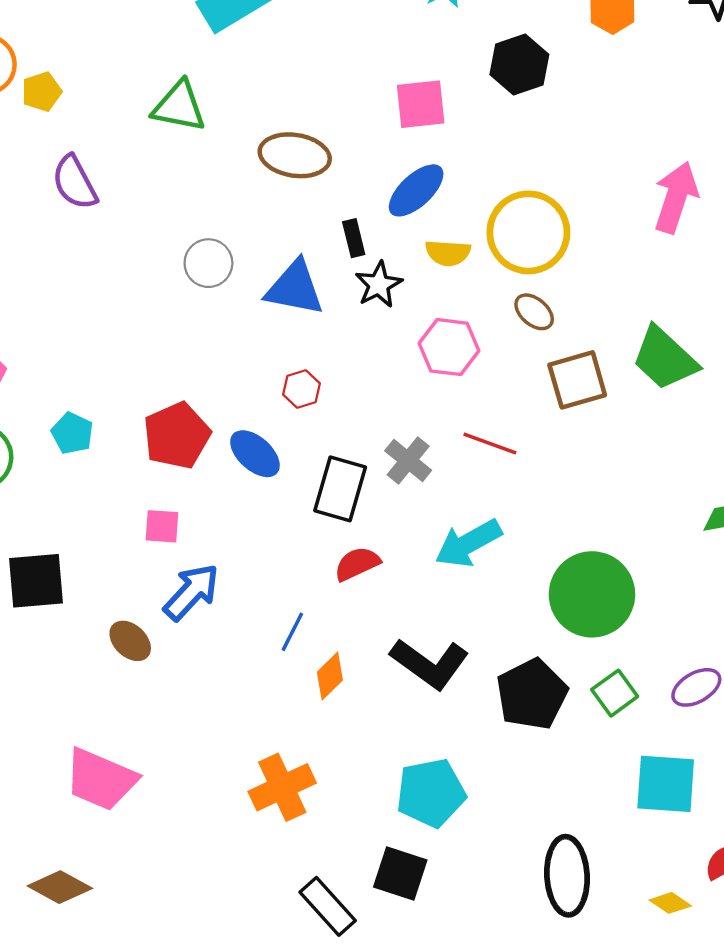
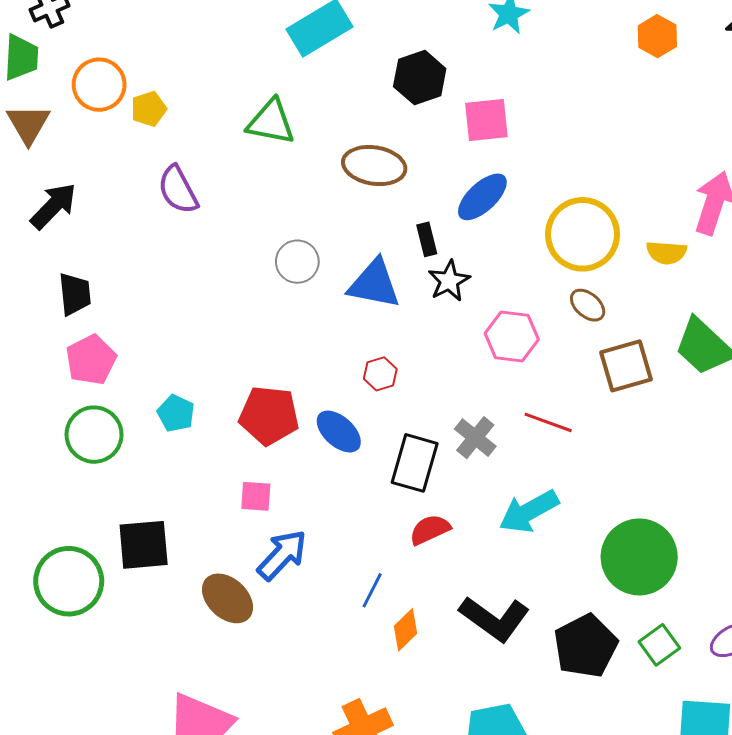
black hexagon: (519, 65) -> (420, 78), moved
yellow semicircle: (448, 253) -> (666, 253), moved
red pentagon: (177, 436) -> (269, 415), turned 30
brown ellipse: (130, 641) -> (228, 598), size x1.4

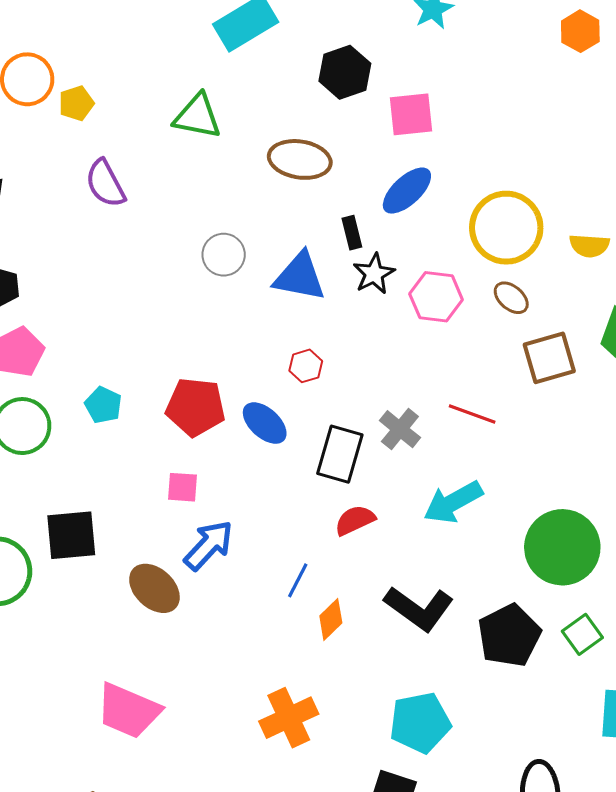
pink hexagon: (512, 336) -> (436, 297), moved

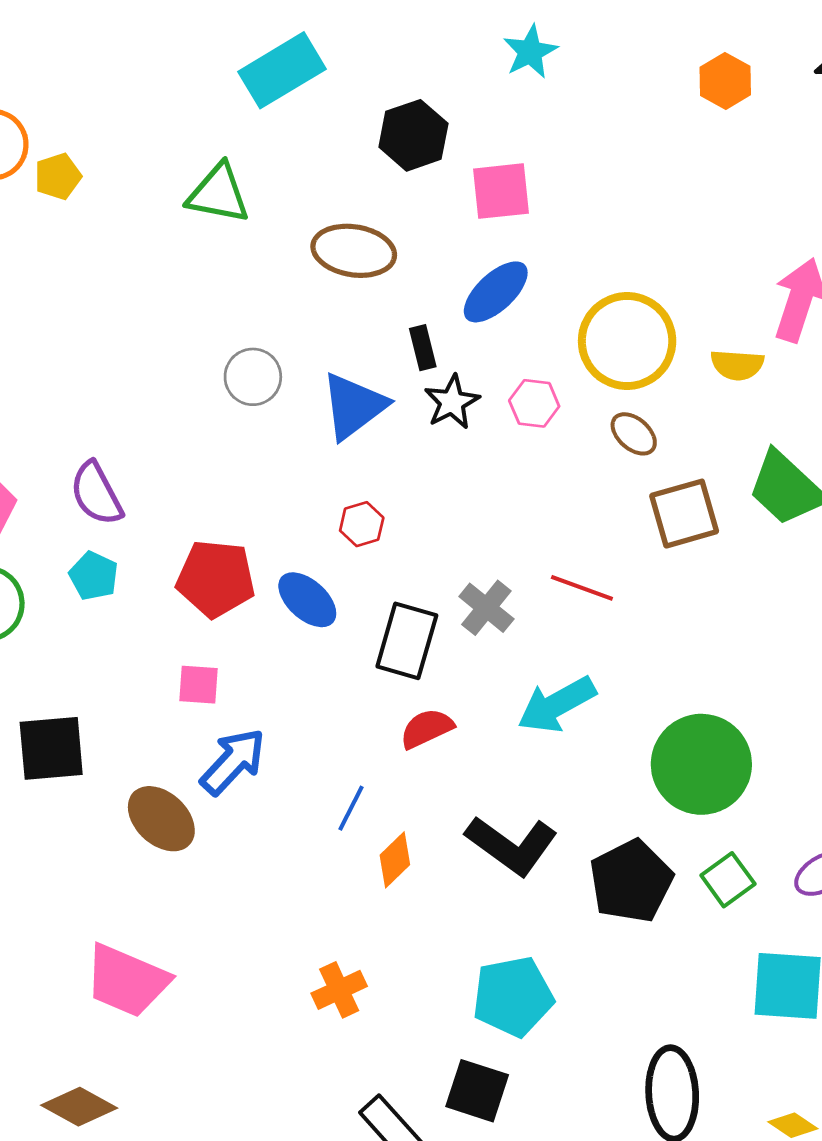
purple semicircle: (105, 184) -> (96, 494), moved
blue triangle: (300, 277) -> (354, 406), turned -48
pink hexagon: (436, 297) -> (534, 403), moved, size x0.7
orange cross: (289, 718) -> (339, 990), size x0.7

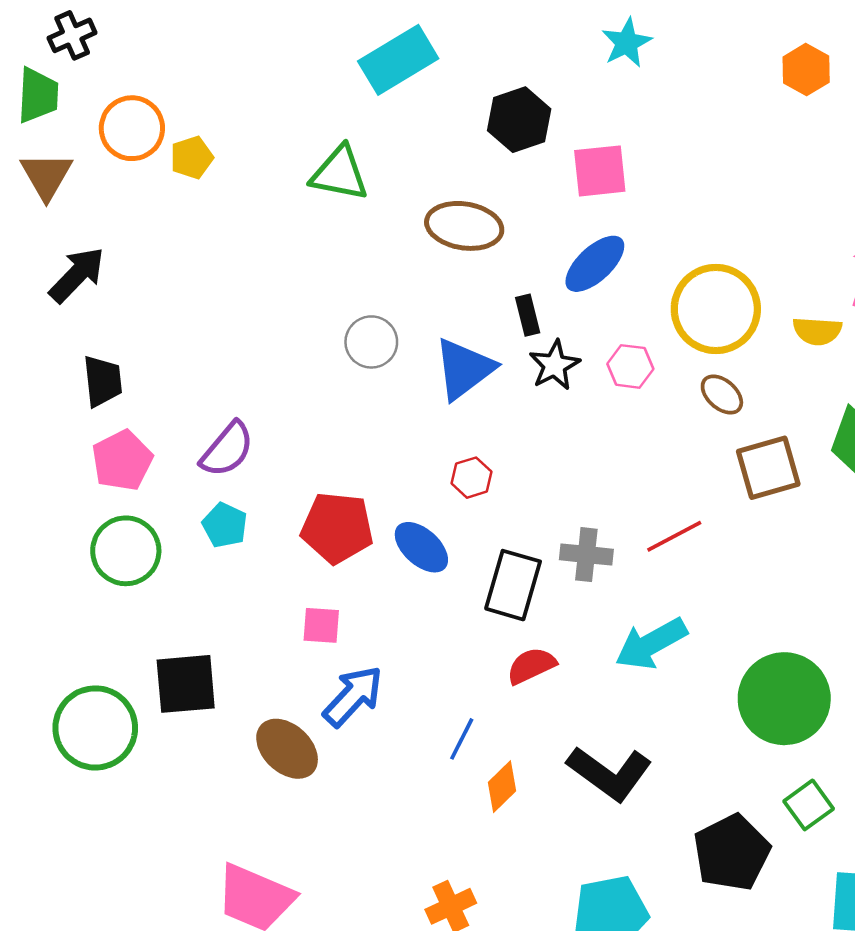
purple semicircle: (96, 494) -> (227, 449), turned -112
red line: (582, 588) -> (674, 536), turned -48
gray cross: (486, 608) -> (586, 555), turned -33
black pentagon: (631, 881) -> (732, 853), moved

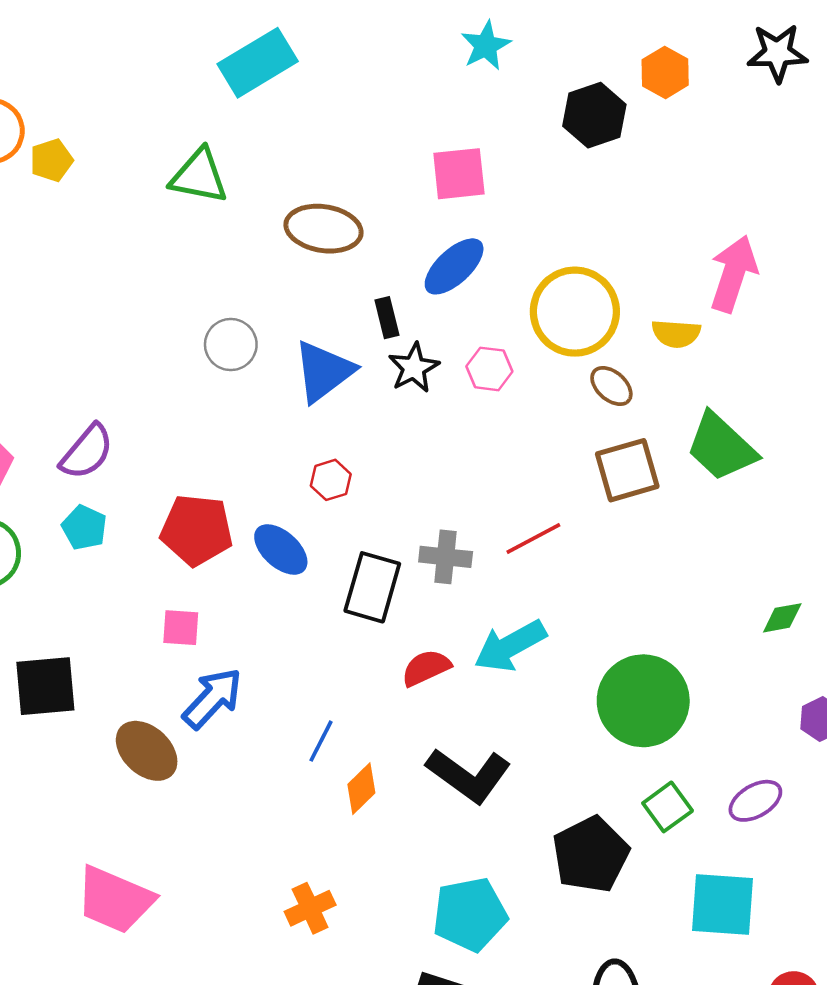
black hexagon: (519, 120) -> (594, 115), moved
brown ellipse: (722, 394) -> (611, 386), moved
red semicircle: (531, 666) -> (426, 668), moved

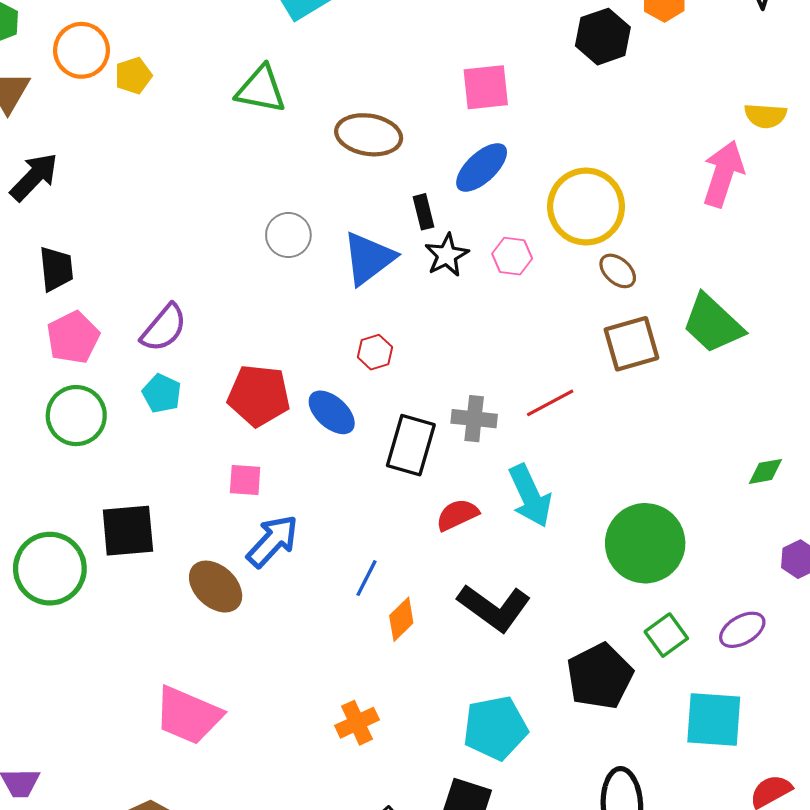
yellow semicircle: (676, 334) -> (765, 116), moved
cyan arrow: (510, 646) -> (530, 496), turned -86

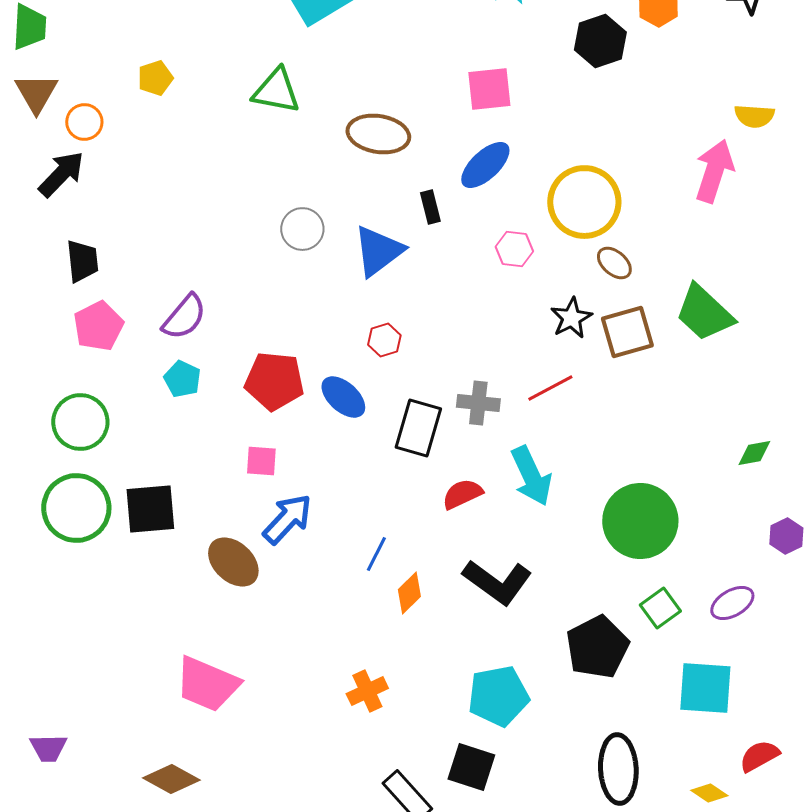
orange circle: (82, 50) -> (84, 122), moved, size x0.7
black star: (447, 255) -> (571, 318), moved
green circle: (76, 416) -> (80, 422), moved
green circle: (50, 569) -> (76, 508), moved

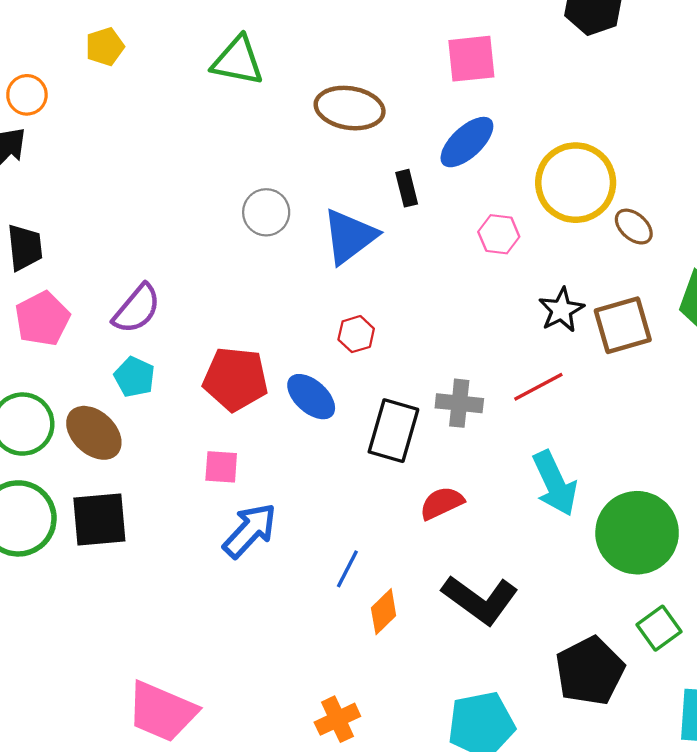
brown ellipse: (614, 263) -> (634, 227), moved
cyan arrow: (531, 476) -> (555, 483), moved
brown ellipse: (233, 562) -> (94, 433), moved

